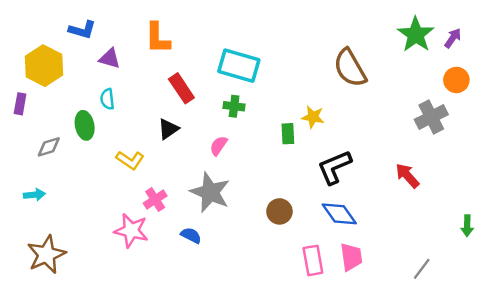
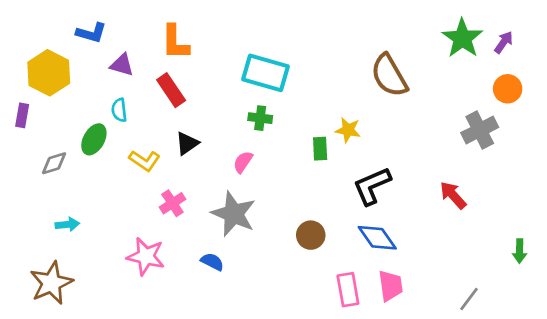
red rectangle: (181, 88) -> (171, 90), moved
green ellipse: (85, 125) -> (94, 139), turned 40
yellow L-shape: (130, 160) -> (144, 161), moved
cyan arrow: (34, 195) -> (67, 224), moved
pink cross: (155, 199) -> (172, 203), moved

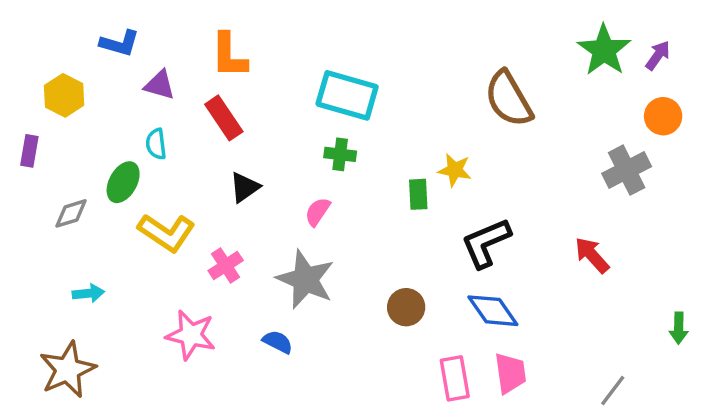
yellow hexagon: (49, 73) -> (64, 95), size x0.7
yellow L-shape: (144, 161) -> (167, 233), moved, size x1.4

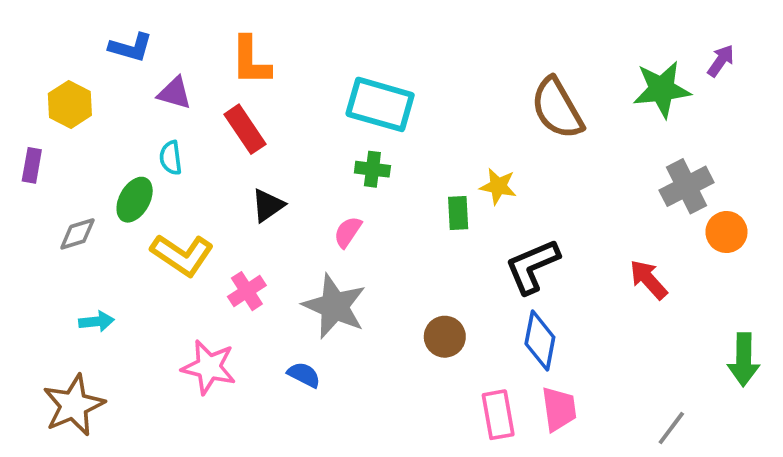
green star: (604, 50) -> (662, 89), moved, turned 30
orange circle: (663, 116) -> (726, 232), moved
blue diamond: (493, 311) -> (540, 340), turned 46
green arrow: (679, 328) -> (744, 360), size x1.5

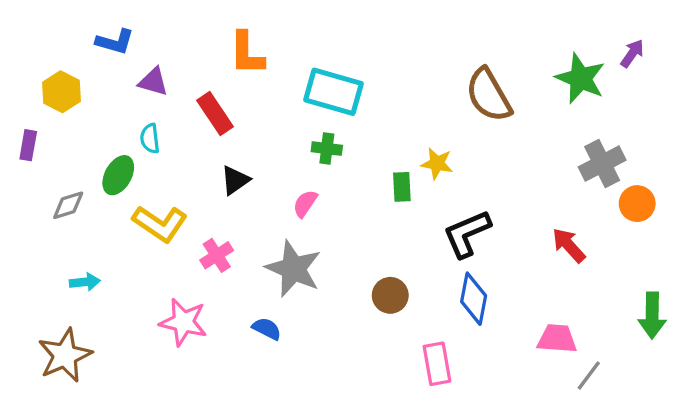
orange L-shape: (251, 61) -> (247, 53), moved
green star: (662, 89) -> (580, 78), turned 30
pink trapezoid: (559, 409) -> (557, 339), moved, turned -78

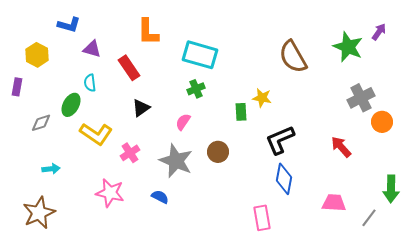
green cross: (327, 149) -> (196, 89), turned -30
brown circle: (390, 295) -> (218, 152), moved
gray line: (589, 375) -> (369, 218), moved

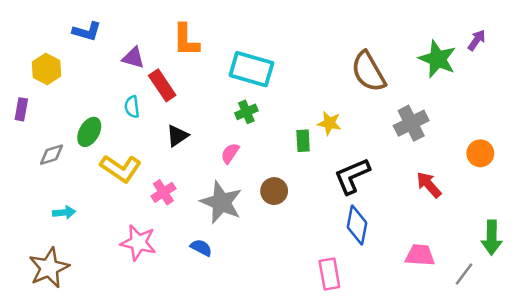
purple triangle: (92, 49) -> (133, 58), moved
cyan semicircle: (90, 83) -> (132, 107), moved
gray cross: (361, 98) -> (411, 123), moved

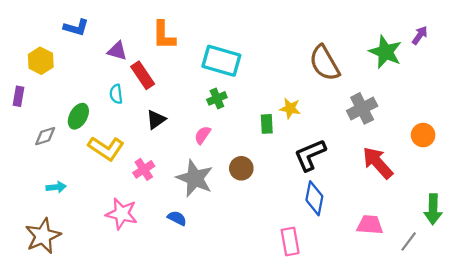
red arrow: (429, 185) -> (378, 163), size x1.4

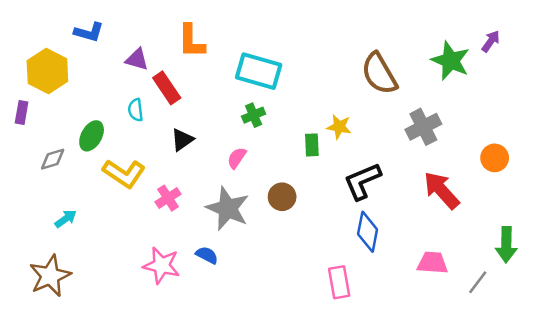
yellow hexagon: (41, 61) -> (47, 71), size x1.4
cyan arrow: (56, 187) -> (66, 219), turned -30
pink star: (122, 214) -> (162, 265), moved

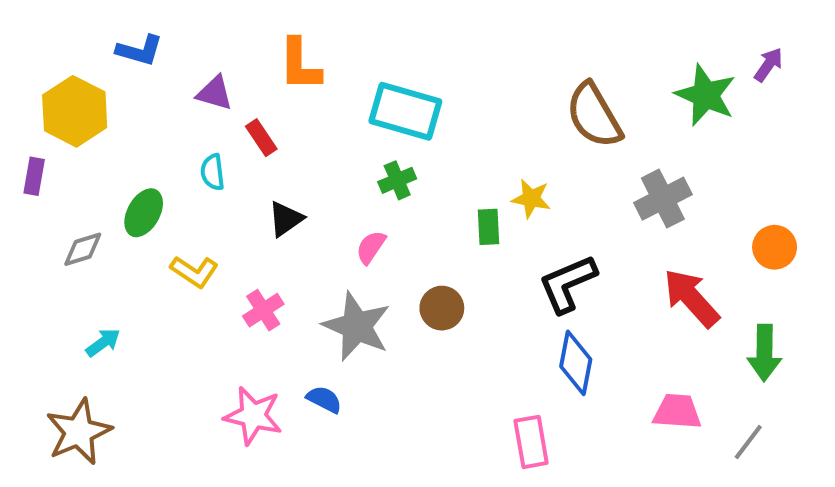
red rectangle: (167, 88) -> (261, 138), size x0.7
yellow L-shape: (124, 173) -> (194, 272), size x0.7
green arrow: (506, 245) -> (764, 353), moved

